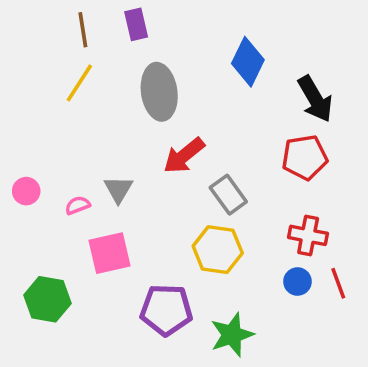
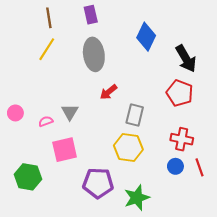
purple rectangle: (136, 24) -> (91, 15), moved
red arrow: (184, 156) -> (108, 92), size x0.7
red pentagon: (305, 157) -> (180, 93), turned 30
gray rectangle: (228, 195) -> (135, 115), turned 50

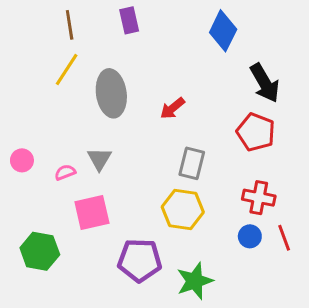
blue diamond: (146, 37) -> (223, 31), moved
gray ellipse: (94, 54) -> (111, 93), moved
red arrow: (108, 92) -> (172, 108), moved

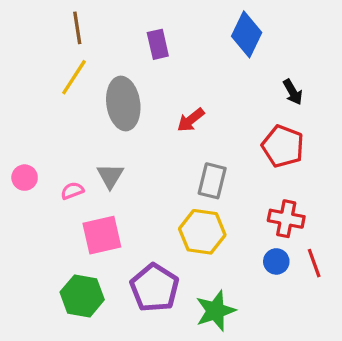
purple rectangle: (129, 20) -> (158, 44), moved
black arrow: (265, 83) -> (293, 92), size x0.6
green hexagon: (40, 251) -> (82, 296), moved
purple pentagon: (140, 260) -> (155, 288), turned 30

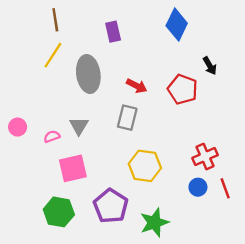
red arrow: (191, 120) -> (137, 86), turned -114
red pentagon: (283, 146) -> (183, 89), moved
gray rectangle: (212, 181) -> (127, 118), moved
red cross: (286, 219) -> (205, 157), turned -35

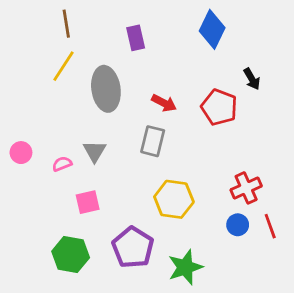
pink square: (73, 168) -> (88, 202), size x0.7

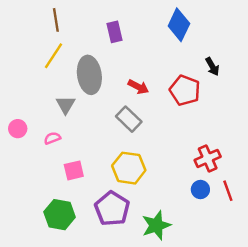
gray rectangle: (153, 141) -> (129, 119), turned -60
gray triangle: (95, 151) -> (65, 105), moved
yellow hexagon: (174, 199) -> (129, 168), moved

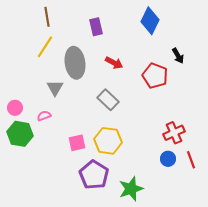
red arrow: (138, 87) -> (114, 63), moved
pink square: (74, 170) -> (77, 143), moved
green hexagon: (60, 215) -> (20, 134), moved

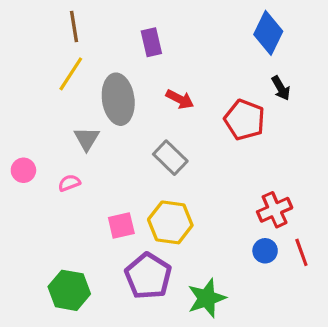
blue diamond: (150, 21) -> (268, 33), moved
green hexagon: (20, 134) -> (69, 290), moved

